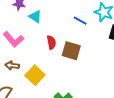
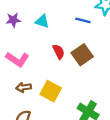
cyan triangle: (35, 17) -> (42, 21), moved
brown square: (71, 51) -> (82, 55), turned -36

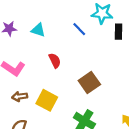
blue line: (83, 20) -> (79, 29), turned 32
brown square: (82, 55) -> (89, 82), moved

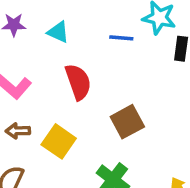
blue line: (79, 29) -> (121, 38), turned -48
red semicircle: (55, 61) -> (78, 82), size x1.5

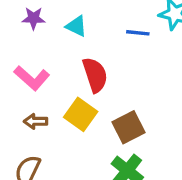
brown square: (127, 122) -> (129, 127), moved
yellow square: (59, 141) -> (81, 114), moved

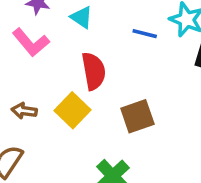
pink L-shape: (32, 78) -> (31, 42), moved
brown square: (129, 127) -> (137, 116), moved

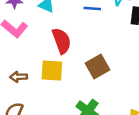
yellow square: (72, 110) -> (52, 70), turned -30

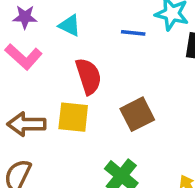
brown arrow: (18, 77) -> (26, 124), size x1.5

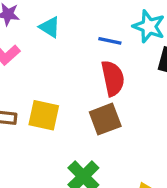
red semicircle: (88, 76) -> (113, 78), moved

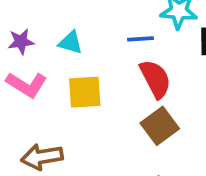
yellow square: (44, 115) -> (85, 92), moved

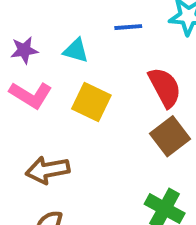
blue line: (141, 39) -> (128, 27), moved
yellow square: (85, 92) -> (91, 102), turned 30

